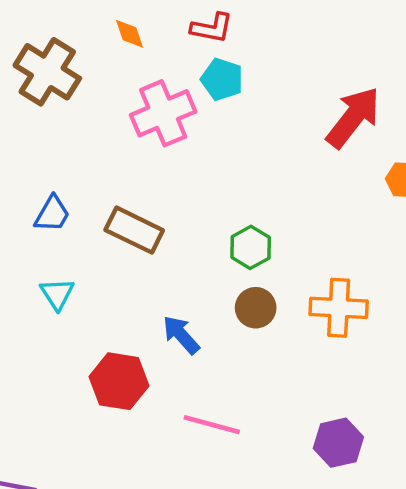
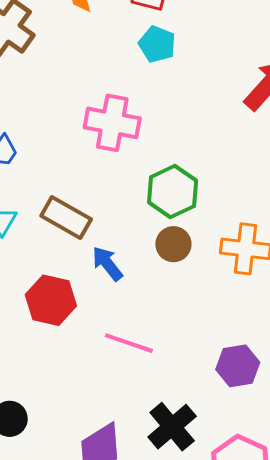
pink cross: (163, 113) -> (112, 123), moved, turned 30
brown rectangle: (134, 230) -> (66, 218), moved
green hexagon: (251, 247) -> (173, 192), size x1.4

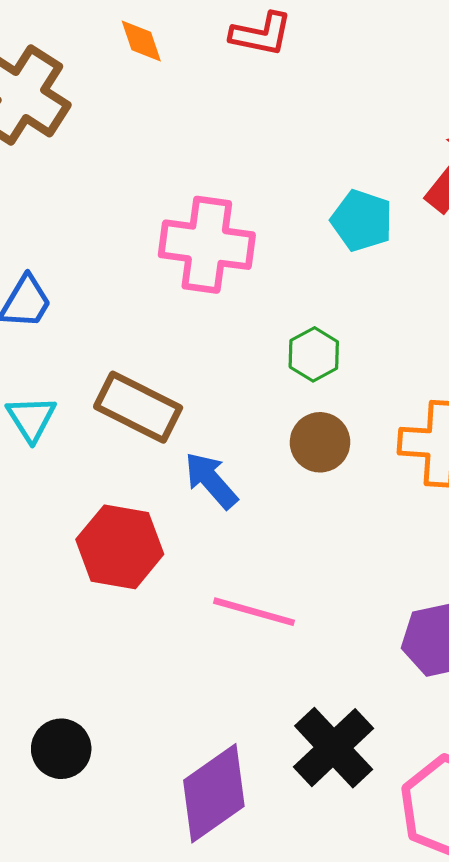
cyan pentagon: (157, 44) -> (362, 220), moved
green hexagon: (173, 192) -> (314, 354), size x0.6

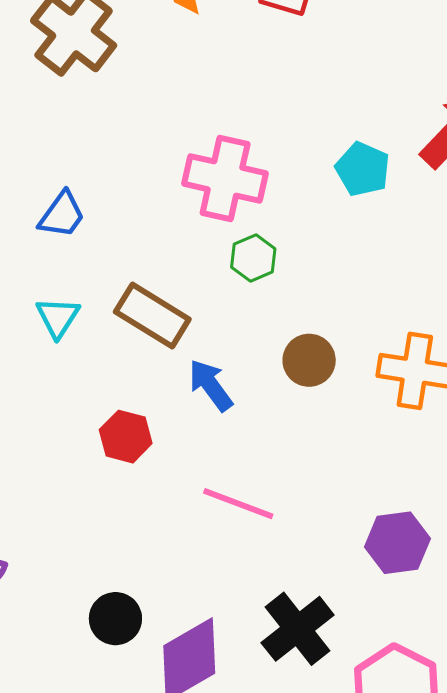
green hexagon: (314, 354) -> (253, 258), moved
red hexagon: (120, 547) -> (126, 437), size x0.7
black circle: (61, 749) -> (115, 619), moved

